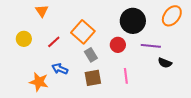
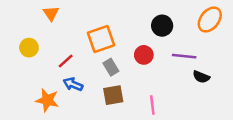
black circle: (133, 21) -> (162, 26), size x0.7
orange square: (83, 32) -> (101, 39), turned 30
red line: (54, 42) -> (66, 61), moved
pink line: (126, 76) -> (152, 105), moved

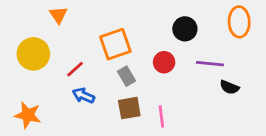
orange ellipse: (210, 19) -> (239, 22), turned -40
yellow circle: (29, 48) -> (33, 54), size x1.5
orange star: (47, 100) -> (28, 115), moved
pink line: (152, 105) -> (161, 116), moved

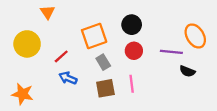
orange ellipse: (239, 22) -> (195, 36), moved, turned -30
black circle: (185, 29) -> (132, 25), moved
pink line: (161, 116) -> (132, 84), moved

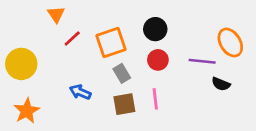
yellow circle: (27, 44) -> (21, 64), moved
red line: (61, 56) -> (72, 38), moved
orange star: (23, 94) -> (27, 111), turned 30

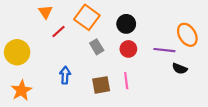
orange square: (111, 43) -> (87, 17), moved, turned -35
gray rectangle: (122, 73) -> (97, 47), moved
blue arrow: (80, 92) -> (65, 75), turned 70

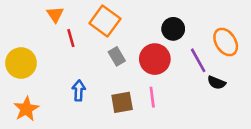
black circle: (126, 24) -> (173, 29), moved
red line: (59, 32) -> (71, 38), turned -64
red circle: (128, 49) -> (155, 59), size x1.5
purple line: (164, 50) -> (198, 60), turned 55

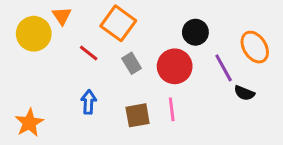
red line: (71, 38) -> (89, 53), moved, turned -36
yellow circle: (21, 63) -> (34, 34), moved

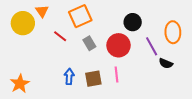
orange square: (118, 23) -> (80, 16), turned 30
orange ellipse: (255, 47) -> (173, 32), turned 30
blue arrow: (89, 102) -> (69, 77), moved

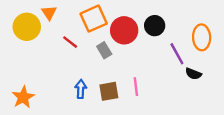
red circle: (118, 45) -> (124, 30), moved

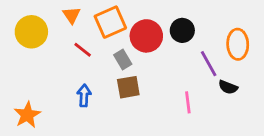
orange triangle: (49, 13) -> (72, 15), moved
pink line: (136, 87) -> (188, 102), moved
blue arrow: (81, 89) -> (84, 95), moved
brown square: (109, 91) -> (128, 87), moved

